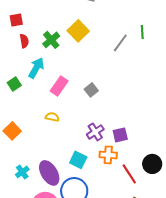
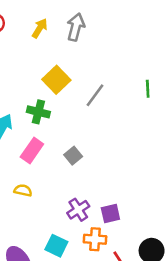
green line: (142, 32) -> (148, 89), moved
green cross: (51, 40) -> (38, 112), moved, turned -36
gray line: (120, 43) -> (95, 95), moved

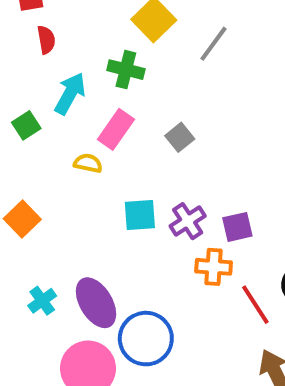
yellow semicircle: (23, 190) -> (88, 163), moved
cyan square: (56, 246) -> (140, 215), moved, turned -30

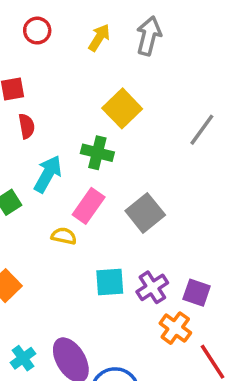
gray line: (214, 44) -> (202, 130), moved
gray square: (180, 137) -> (145, 213), size x1.5
purple square: (237, 227) -> (197, 293), turned 32
orange cross: (214, 267) -> (175, 328), turned 32

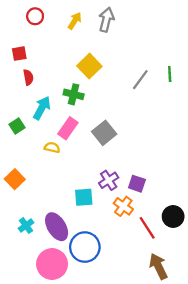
cyan square: (110, 282) -> (84, 197), moved

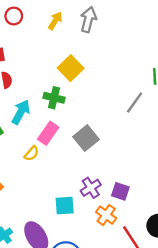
gray line: (140, 80) -> (135, 102), moved
yellow semicircle: (52, 147) -> (32, 153), turned 119

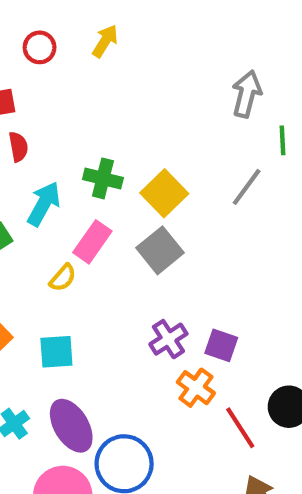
red circle: (14, 16) -> (40, 47), moved
gray arrow: (88, 20) -> (247, 94), moved
yellow square: (71, 68) -> (164, 193), moved
cyan square: (65, 206) -> (56, 352), moved

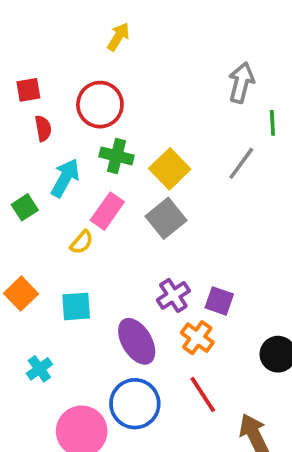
red circle: (40, 47) -> (100, 105), moved, size x1.6
purple ellipse: (71, 426) -> (137, 341), moved
red line: (240, 428) -> (203, 395), moved

